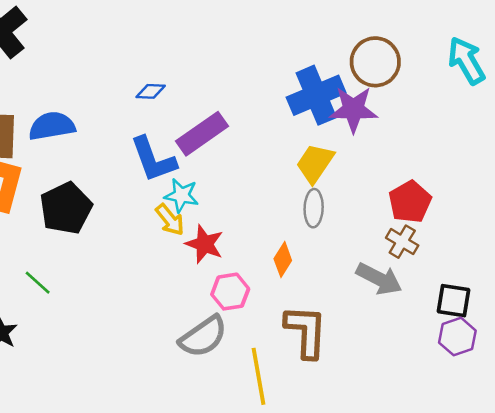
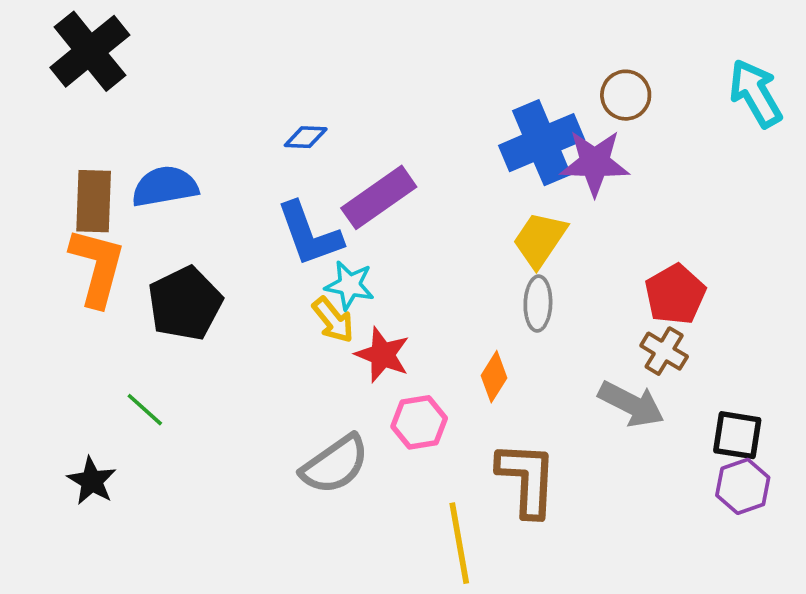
brown circle: (375, 62) -> (626, 95), size x0.7
gray semicircle: (203, 337) -> (335, 464), moved

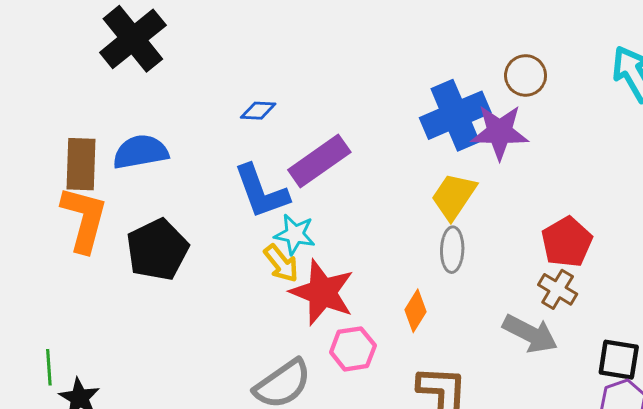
black cross: (90, 51) -> (133, 39), moved
red star: (383, 355) -> (322, 292), size x1.4
green line: (145, 410) -> (49, 367), moved, turned 44

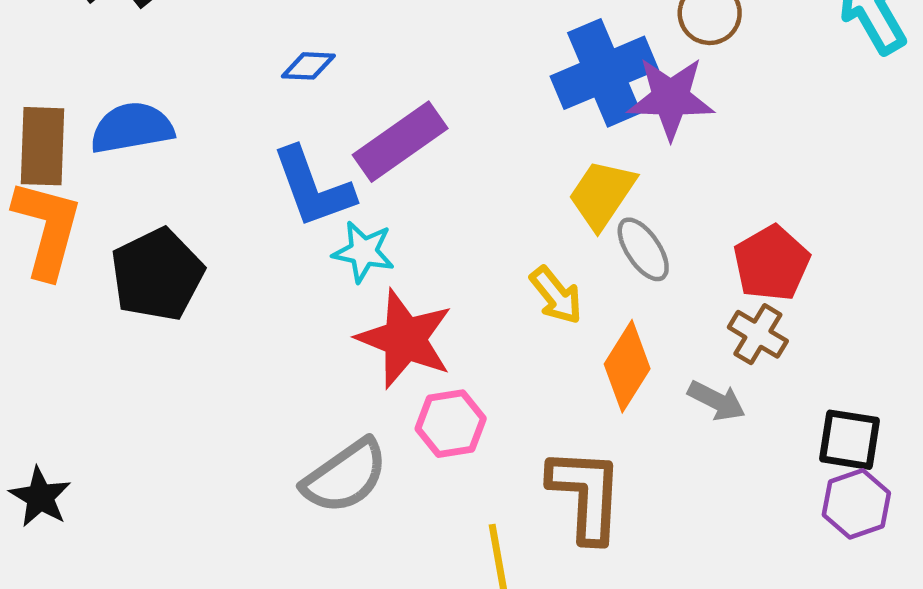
gray ellipse: (452, 250) -> (643, 249), moved, turned -36
yellow arrow: (281, 263) -> (556, 295), moved
orange diamond: (416, 311) -> (627, 366), moved, size x1.4
gray arrow: (530, 334) -> (717, 401), size x0.7

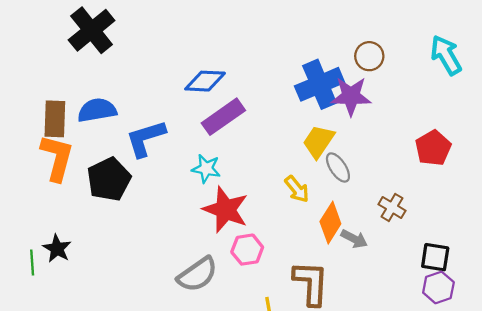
blue diamond: (308, 66) -> (205, 81), moved, size x1.6
blue L-shape: (313, 187) -> (146, 138), moved, turned 93
red pentagon: (772, 263) -> (433, 148), moved
gray arrow: (717, 401) -> (354, 239), moved
black star: (40, 497) -> (57, 249), moved

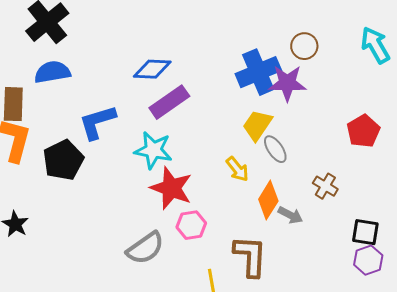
blue semicircle: (97, 110) -> (52, 72), moved
cyan star: (206, 169) -> (153, 150), size x1.4

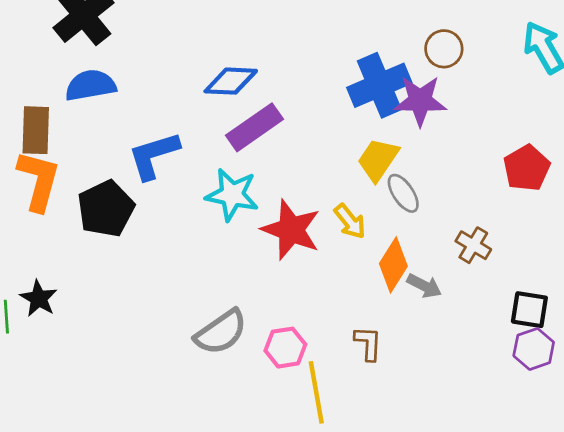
red star: (171, 188) -> (291, 230), moved
pink hexagon: (191, 225) -> (285, 348), moved
brown L-shape: (250, 256) -> (368, 343), size x0.6

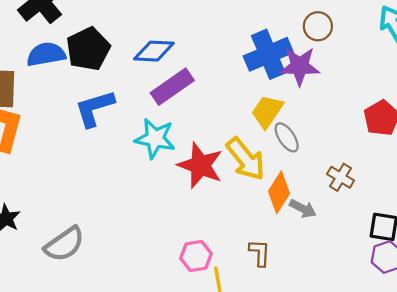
black pentagon: (106, 209) -> (88, 49), moved
yellow arrow: (350, 221) -> (246, 159), size x1.6
gray semicircle: (221, 332) -> (64, 244), moved

